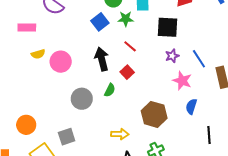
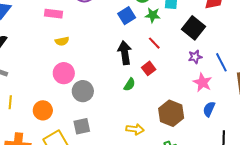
black square: (168, 27) -> (193, 28), turned 30
pink circle: (61, 62) -> (64, 73), moved
gray circle: (82, 99) -> (83, 91), moved

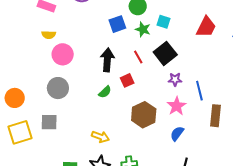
black square: (193, 28) -> (165, 53), moved
pink circle: (64, 73) -> (63, 54), moved
brown hexagon: (171, 113) -> (144, 115), moved

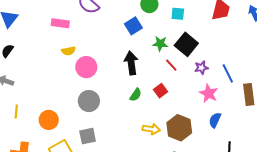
green star: (143, 29) -> (160, 44), moved
red line: (138, 57) -> (171, 65), moved
red square: (127, 80) -> (160, 91), moved
brown hexagon: (144, 115) -> (179, 128), moved
yellow arrow: (100, 137) -> (151, 129), moved

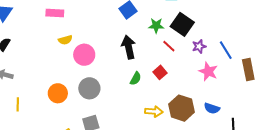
orange circle: (49, 120) -> (58, 93), moved
blue semicircle: (215, 120) -> (212, 108), moved, turned -91

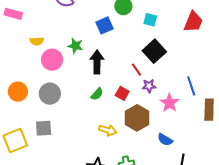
pink rectangle: (55, 13) -> (13, 14), moved
green star: (156, 26) -> (75, 46), moved
purple star: (199, 46) -> (149, 86), moved
red square: (160, 72) -> (122, 93), turned -32
brown hexagon: (182, 108) -> (137, 118), moved

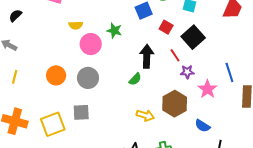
black arrow: (97, 62) -> (147, 56), moved
red square: (122, 93) -> (166, 27), moved

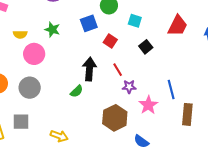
green star: (114, 31) -> (52, 30), moved
black square: (193, 37) -> (146, 47), moved, size x0.6
yellow arrow: (145, 115) -> (59, 136), moved

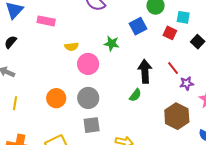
green star: (52, 30) -> (112, 44), moved
red square: (110, 41) -> (170, 33), moved
gray square: (21, 122) -> (92, 125), moved

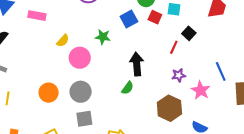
red square: (170, 33) -> (155, 17), moved
yellow semicircle: (71, 47) -> (63, 41), turned -40
red line: (173, 68) -> (174, 47), moved, turned 64

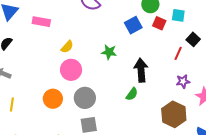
green star: (103, 37) -> (109, 52), moved
pink circle: (80, 58) -> (71, 70), moved

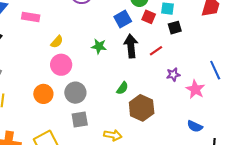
black square: (193, 39) -> (175, 28), moved, turned 32
red line: (178, 53) -> (156, 51), moved, turned 32
black arrow: (141, 70) -> (131, 46), moved
brown hexagon: (174, 114) -> (142, 108), moved

